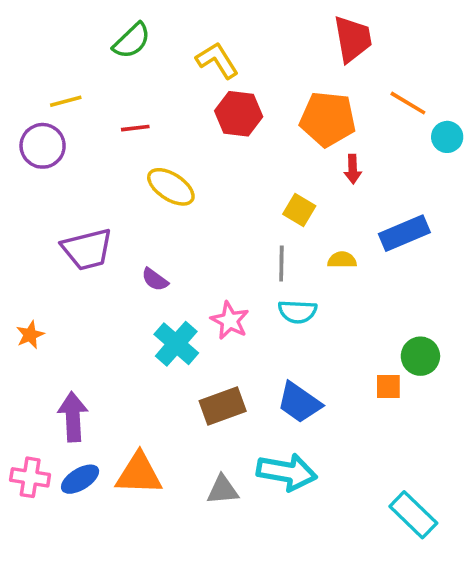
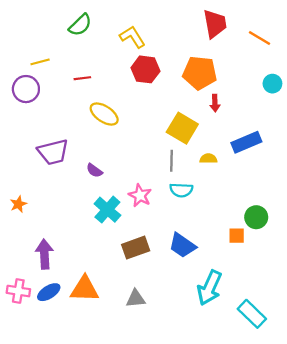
orange line: (408, 103) -> (259, 38), moved
yellow square: (299, 210) -> (182, 128), size x1.6
cyan arrow: (287, 472) -> (209, 288), moved, turned 104

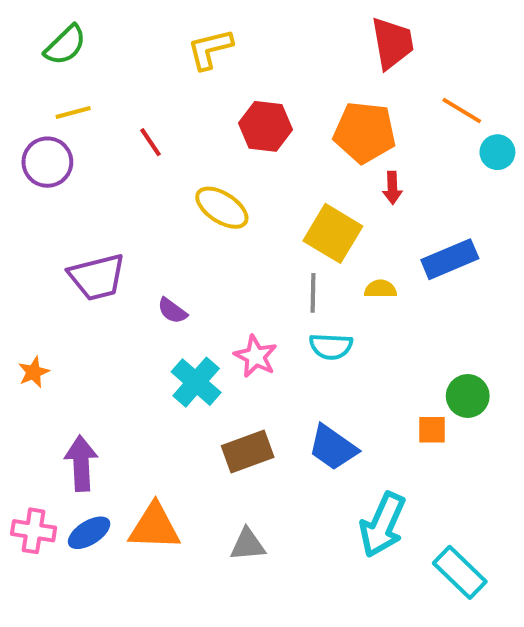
green semicircle: (80, 25) -> (65, 45), moved
yellow L-shape: (132, 37) -> (210, 49), moved, turned -72
orange line: (259, 38) -> (462, 111), moved
red line: (82, 78) -> (151, 142), turned 63
yellow ellipse: (104, 114) -> (222, 208), moved

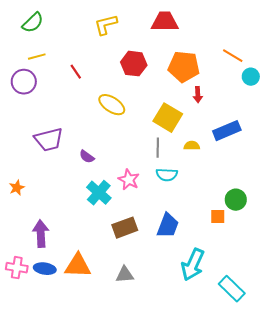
red trapezoid: (392, 43) -> (165, 22), moved, turned -80
blue trapezoid: (333, 448) -> (168, 226), turned -104
blue ellipse: (89, 533) -> (45, 269), turned 40

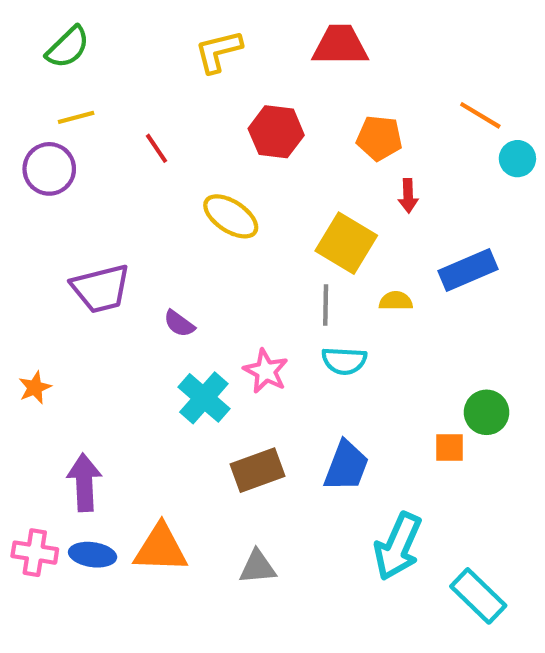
orange pentagon: (184, 67) -> (379, 138), size x0.7

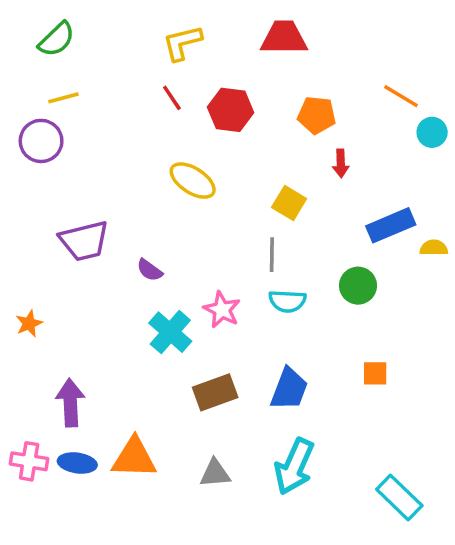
red line: (156, 148) -> (172, 98), moved
yellow square: (346, 243) -> (289, 203), size x0.7
yellow semicircle: (396, 301) -> (434, 248), moved
green circle: (487, 412) -> (358, 286), moved
cyan arrow: (398, 546) -> (294, 466), moved

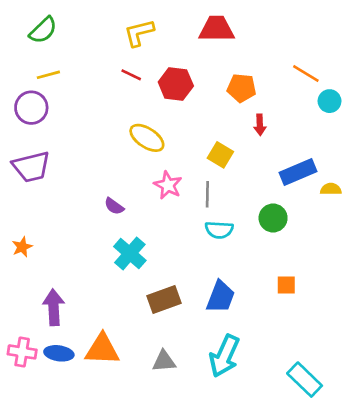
red line: (172, 98) -> (131, 75), turned -30
purple trapezoid: (84, 241) -> (31, 167), moved
pink star: (222, 310) -> (168, 185), moved

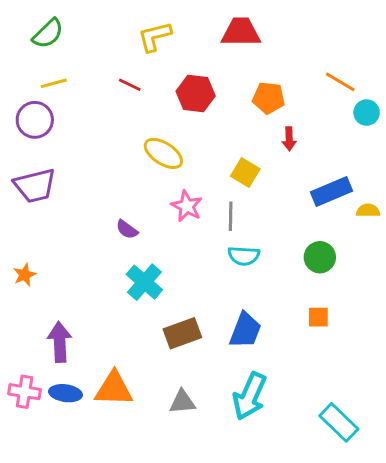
red line: (131, 75) -> (130, 85), moved
green circle: (273, 218) -> (320, 257), moved

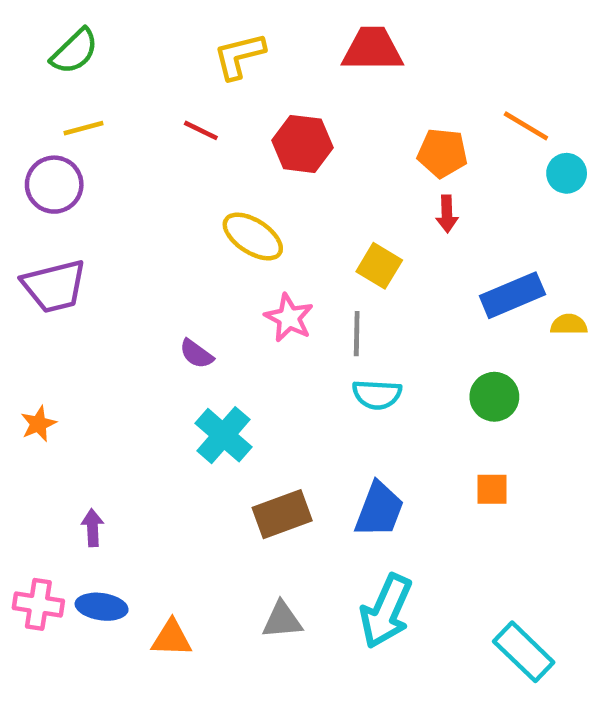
orange pentagon: (269, 98) -> (442, 153), moved
purple arrow: (60, 342) -> (93, 528), size x0.6
orange triangle: (114, 389) -> (172, 638), moved, size x0.7

